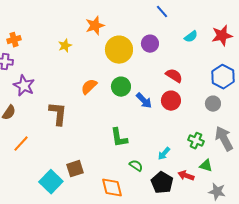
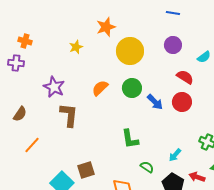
blue line: (162, 12) -> (173, 13), turned -40
cyan semicircle: (191, 37) -> (204, 57), moved
orange cross: (14, 40) -> (25, 41), turned 32
purple circle: (150, 44) -> (173, 45), moved
purple star: (24, 86) -> (54, 87), moved

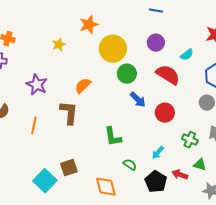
red semicircle: (185, 77) -> (168, 75), size x1.4
green circle: (132, 88) -> (127, 74), moved
red circle: (182, 102) -> (165, 113), moved
brown L-shape: (69, 115) -> (69, 113), moved
orange line: (32, 145) -> (34, 126), moved, turned -30

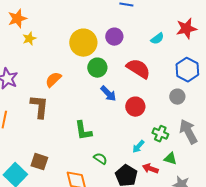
orange star: (89, 25) -> (17, 19), moved
purple circle: (156, 43) -> (114, 37), moved
cyan semicircle: (187, 55) -> (157, 39), moved
cyan arrow: (158, 153) -> (138, 147), moved
brown square: (69, 168) -> (39, 162), turned 36

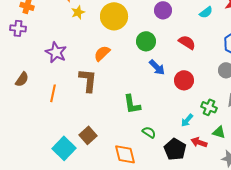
yellow circle: (83, 43) -> (114, 16), moved
red semicircle: (138, 69) -> (187, 42), size x0.7
brown square: (39, 162) -> (88, 135), turned 30

